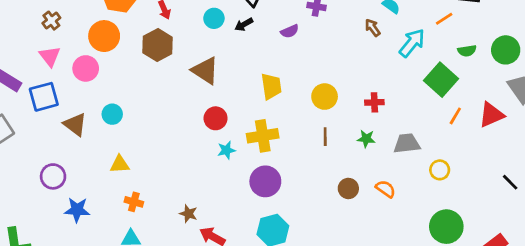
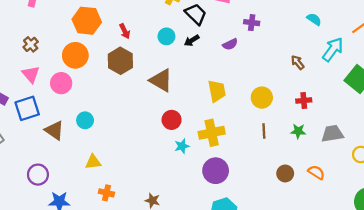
brown arrow: (373, 28) -> (298, 62), moved

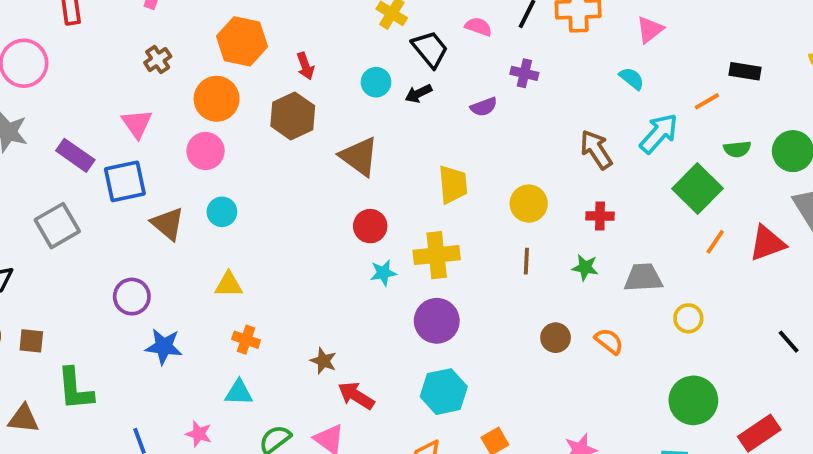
brown cross: (31, 44) -> (158, 60), moved
brown arrow: (298, 62) -> (596, 150), size x1.5
pink circle: (61, 83) -> (206, 151), moved

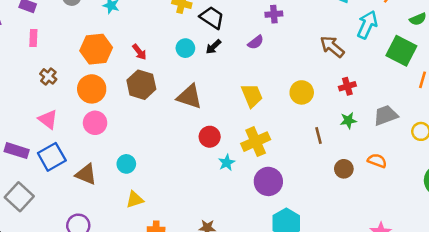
cyan circle: (222, 212) -> (126, 164), moved
brown line: (526, 261) -> (319, 135), moved

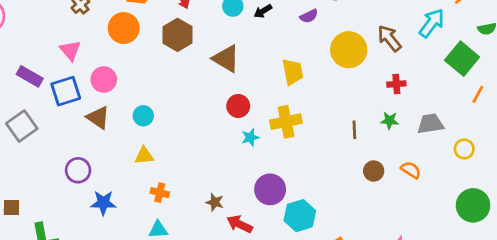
yellow circle: (302, 92) -> (349, 50), moved, size x1.4
pink circle: (95, 123) -> (104, 80), moved
purple circle: (268, 181) -> (270, 189), moved

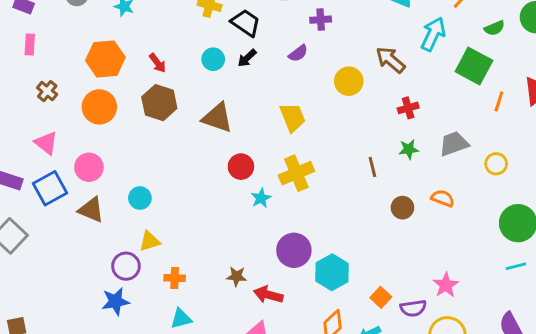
yellow circle: (349, 50) -> (349, 81), size x0.7
purple circle: (78, 170) -> (126, 266), moved

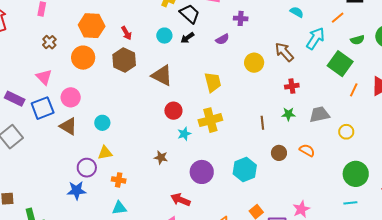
cyan hexagon: (332, 272) -> (245, 170), moved
brown star: (237, 276) -> (161, 157), moved

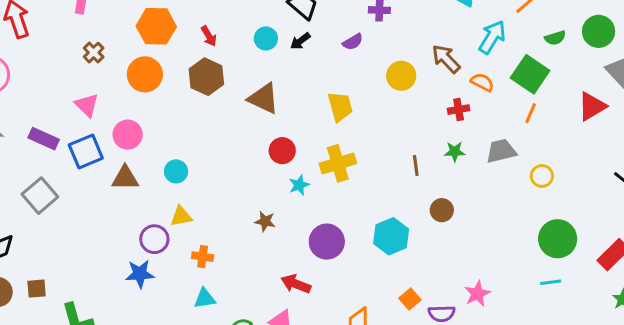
orange line: (354, 90) -> (531, 113), moved
brown triangle: (68, 126) -> (125, 178), turned -30
orange semicircle: (307, 150) -> (482, 82), moved

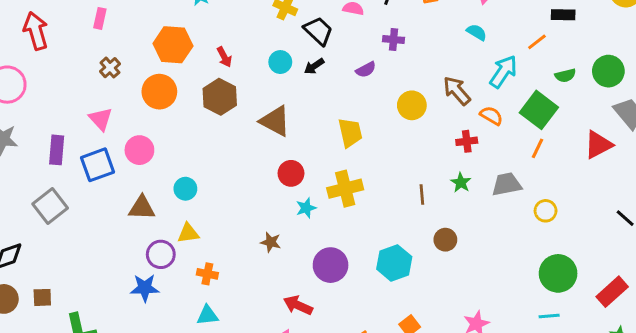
purple rectangle: (44, 139) -> (57, 150), turned 68
green star: (455, 152) -> (461, 183), turned 30
brown triangle: (125, 178) -> (142, 208), moved

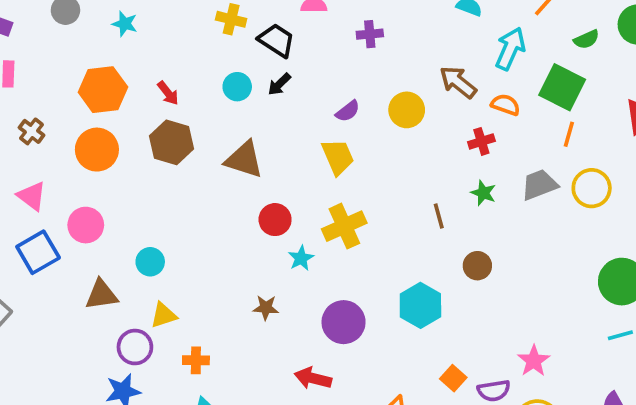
purple semicircle: (366, 70) -> (348, 111), moved
yellow circle: (546, 211) -> (592, 188), moved, size x1.4

